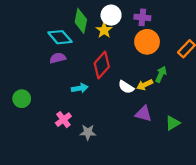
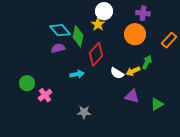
purple cross: (142, 17) -> (143, 13), moved
green diamond: (81, 21) -> (78, 36), moved
pink cross: (63, 120) -> (45, 95), moved

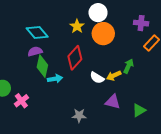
white circle: (104, 11) -> (98, 13), moved
purple cross: (143, 13) -> (141, 23), moved
orange circle: (135, 34) -> (103, 34), moved
green diamond: (78, 36) -> (42, 66), moved
gray star: (84, 112) -> (79, 115), moved

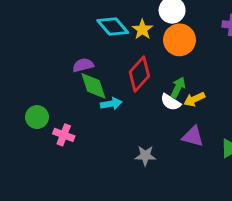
cyan diamond: (37, 33) -> (113, 27), moved
green diamond: (42, 66) -> (93, 86), turned -30
green arrow: (128, 66) -> (178, 87), moved
pink cross: (21, 101) -> (64, 135), turned -32

